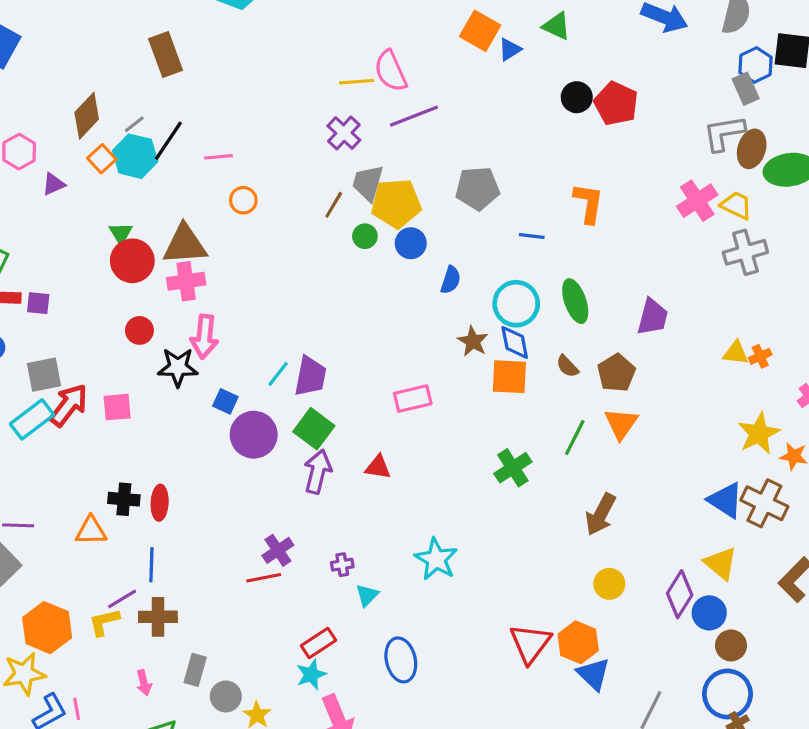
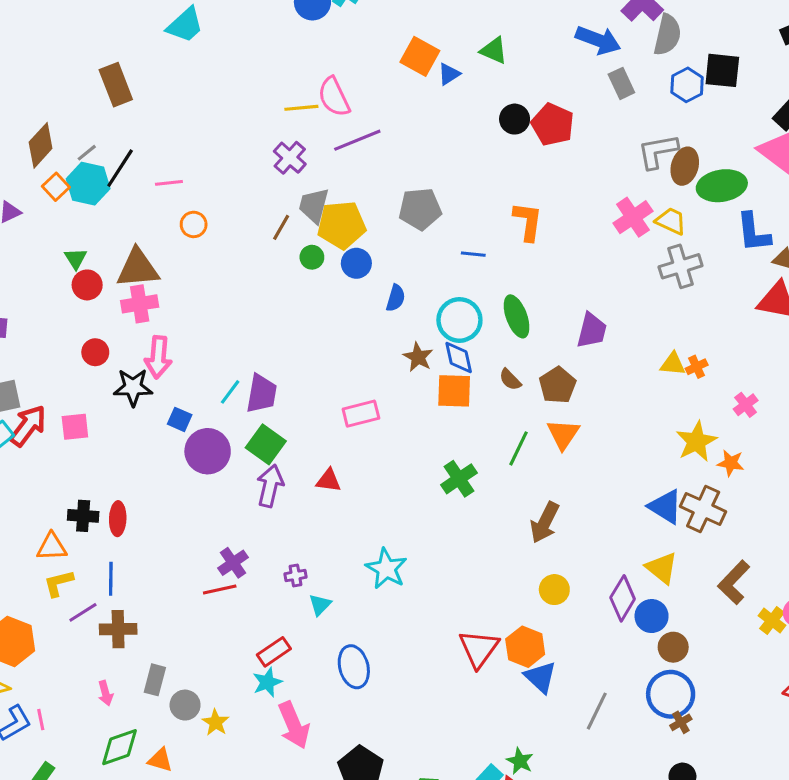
gray rectangle: (746, 89) -> (621, 83), moved
red circle: (132, 261) -> (87, 285), size x0.7
yellow L-shape: (104, 622) -> (59, 583), moved

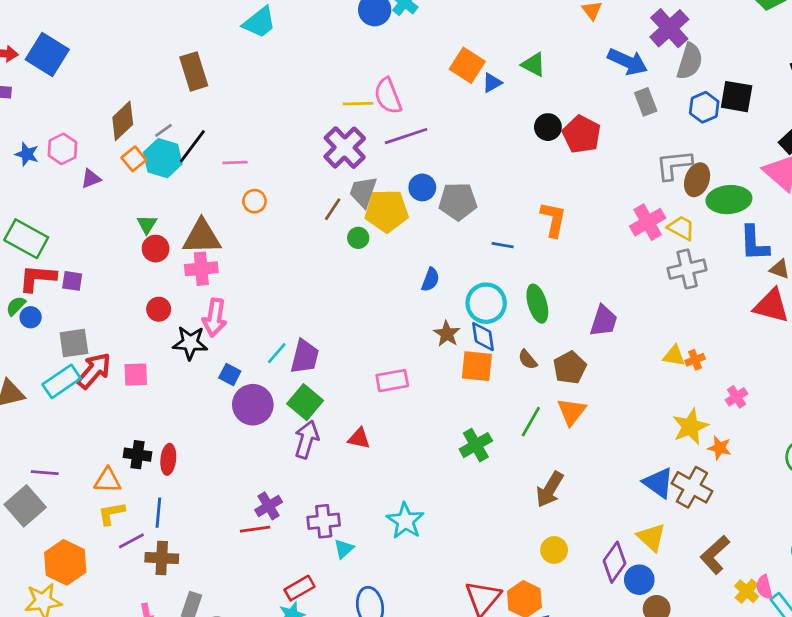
purple cross: (290, 158) -> (345, 148), size x1.4
blue circle: (356, 263) -> (422, 187), moved
purple cross: (296, 576) -> (324, 521), size x1.6

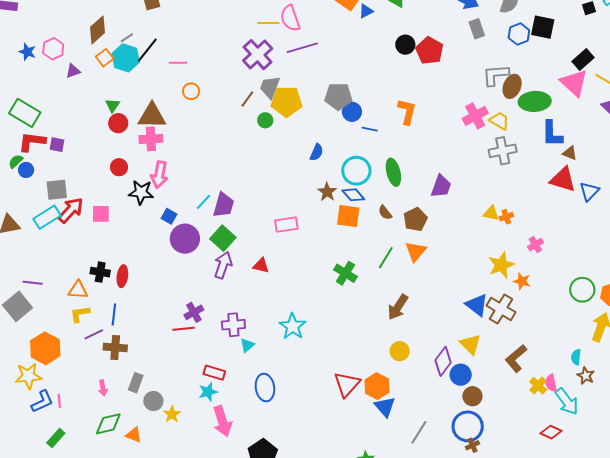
blue circle: (422, 187) -> (352, 112), moved
blue diamond: (483, 337) -> (353, 195), turned -35
green cross: (476, 445) -> (345, 273), turned -30
red rectangle: (300, 588) -> (214, 373), turned 45

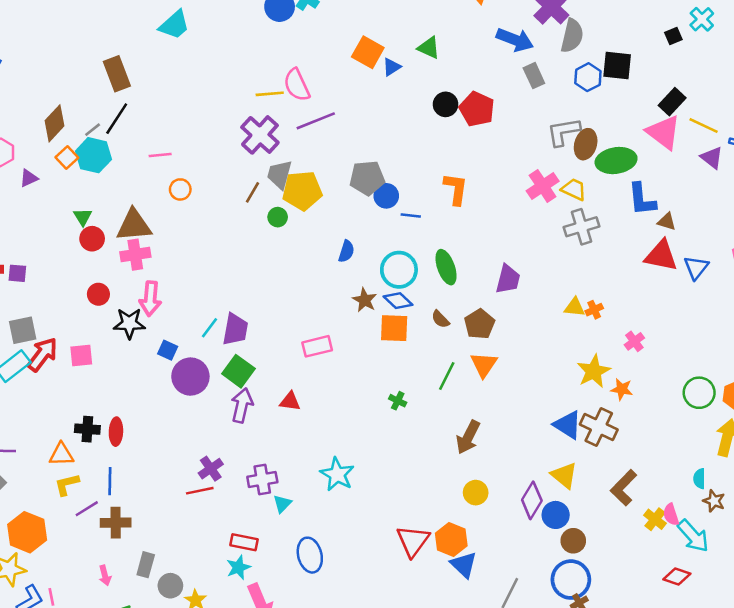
black line: (147, 50) -> (117, 119), moved
green cross: (345, 273) -> (398, 401), size x0.6

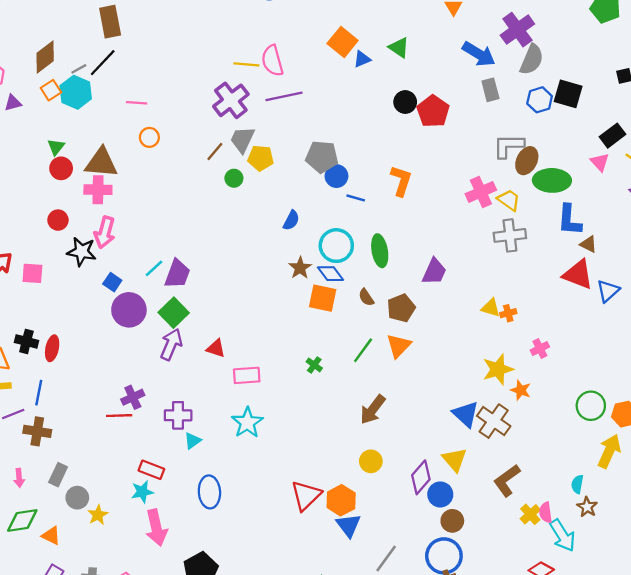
pink triangle: (663, 132) -> (600, 162), size x0.6
yellow pentagon: (302, 191) -> (261, 158), size x0.7
pink rectangle: (317, 346) -> (247, 375), moved

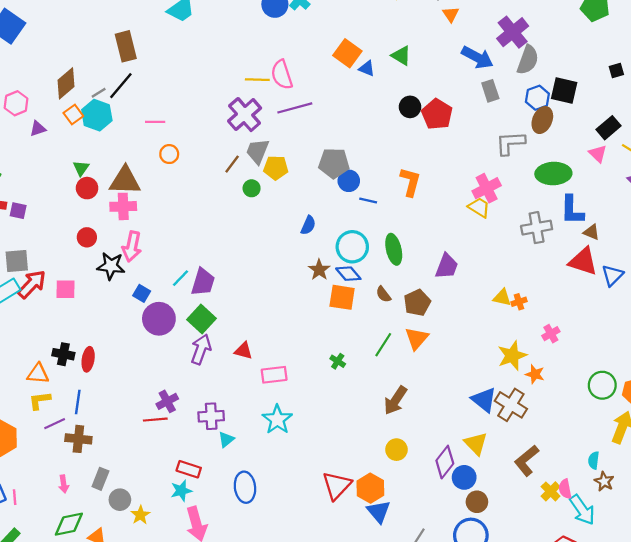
blue triangle: (362, 59) -> (367, 69), turned 48
brown ellipse: (527, 161) -> (542, 120), moved
yellow trapezoid: (509, 200) -> (479, 207), moved
gray cross: (510, 235) -> (537, 228), moved

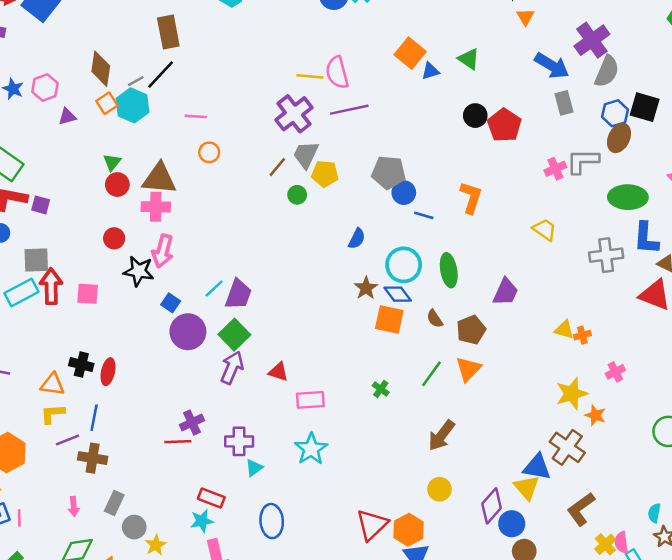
blue triangle: (367, 69) -> (430, 71), turned -42
brown diamond: (66, 83) -> (101, 69), turned -44
pink cross: (487, 188) -> (555, 169), moved, size x0.7
red arrow: (32, 284) -> (51, 286), turned -48
blue triangle: (484, 400) -> (537, 467), moved, turned -32

